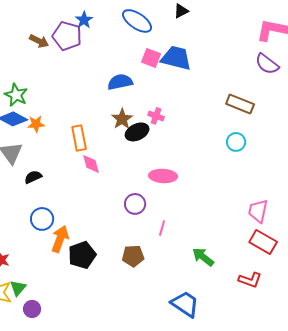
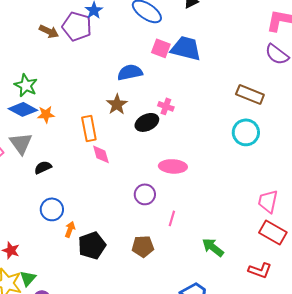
brown star: (122, 119) -> (117, 104), moved
cyan circle: (236, 142) -> (246, 132), size x1.4
orange arrow: (60, 239) -> (70, 229), size x0.6

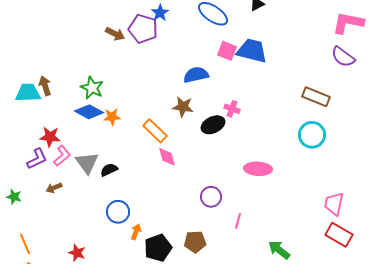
brown star: (117, 104) -> (183, 107), turned -30
orange rectangle: (89, 128) -> (155, 131), turned -35
gray triangle: (21, 143) -> (87, 163), moved
pink ellipse: (173, 166) -> (258, 169), moved
brown pentagon: (143, 246) -> (195, 242), moved

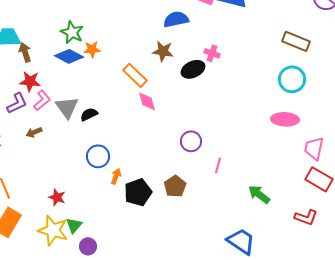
brown arrow: (45, 86) -> (25, 52), moved
orange star: (112, 117) -> (92, 49), moved
pink ellipse: (258, 169) -> (285, 119), moved
brown pentagon: (195, 242) -> (175, 186), turned -30

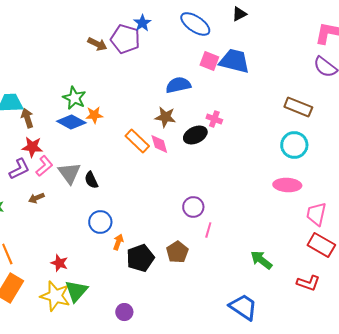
pink diamond: (147, 101) -> (159, 144), moved
black semicircle: (89, 114) -> (91, 180), turned -90
pink line: (218, 165) -> (208, 230), moved
green triangle: (74, 225) -> (76, 291), size x1.4
purple circle: (88, 246) -> (124, 312), moved

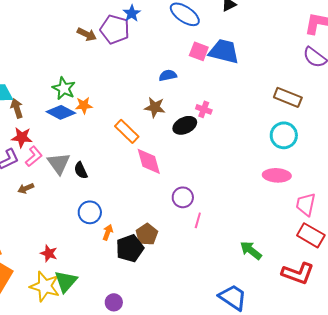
blue semicircle: (178, 85) -> (168, 75), size x0.7
pink diamond: (159, 144) -> (149, 161), moved, size x1.4
brown pentagon: (177, 252) -> (147, 234), moved
red L-shape: (308, 283) -> (298, 273), size x1.4

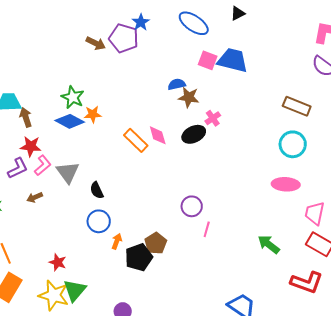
brown star: (155, 107) -> (189, 97), moved
pink cross: (204, 109) -> (213, 118), turned 35
pink diamond: (149, 161) -> (158, 135), moved, size x0.7
black semicircle: (81, 170) -> (97, 190), moved
green arrow: (251, 250) -> (269, 244), moved

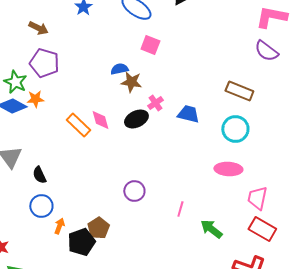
purple pentagon: (124, 38) -> (44, 63), moved
blue trapezoid: (233, 60) -> (188, 114), moved, size x0.7
pink line: (207, 229) -> (180, 209), moved

